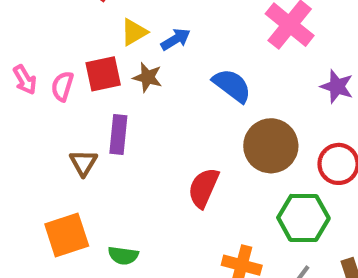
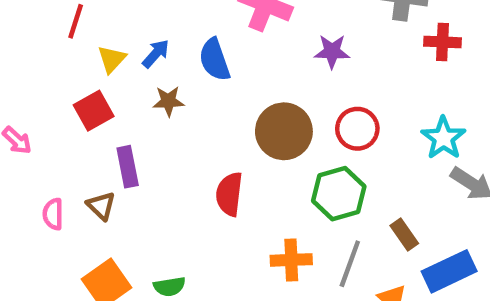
brown star: (148, 77) -> (168, 101), moved
blue semicircle: (232, 85) -> (215, 60), moved, turned -129
pink semicircle: (62, 86) -> (53, 214), moved

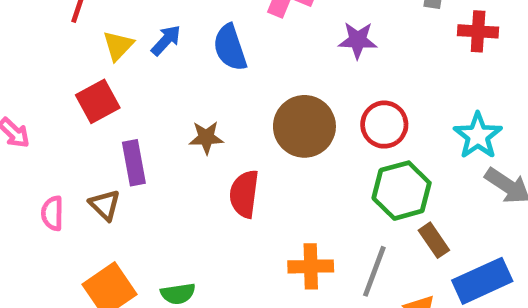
brown star: (168, 101) -> (206, 138), moved
green hexagon: (339, 194) -> (402, 191), moved

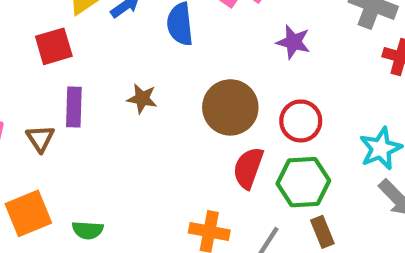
red semicircle: (244, 194) -> (248, 168), moved

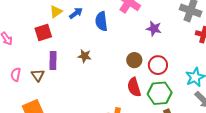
brown circle: (230, 107) -> (134, 60), moved, size x0.6
red semicircle: (248, 168) -> (134, 87), turned -36

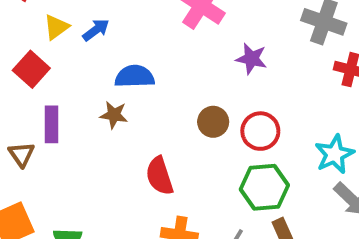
blue semicircle: (101, 21) -> (135, 76), moved, turned 96
red square: (43, 33) -> (31, 69), turned -30
red semicircle: (134, 87) -> (160, 176), moved

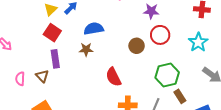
red square: (31, 69) -> (52, 33), moved
red circle: (260, 131) -> (160, 35), moved
cyan star: (335, 154) -> (198, 42), moved

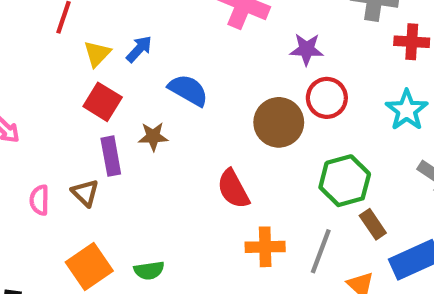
blue semicircle: (94, 29) -> (188, 90), turned 42
brown circle: (137, 46) -> (279, 122), size x1.5
brown star: (86, 49) -> (153, 136), moved

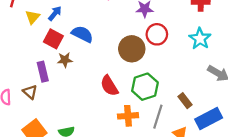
red square: (103, 102) -> (53, 39), moved
green hexagon: (345, 181) -> (145, 87), moved

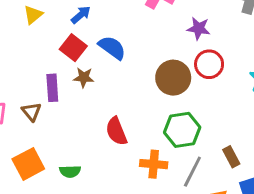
yellow triangle: (33, 17) -> (33, 15), moved
red semicircle: (109, 86) -> (116, 131), moved

